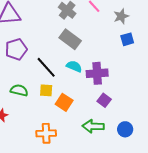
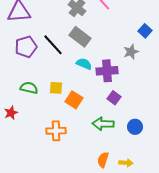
gray star: (121, 16) -> (131, 52), moved
blue square: (127, 39) -> (145, 31), moved, turned -32
black line: (46, 67) -> (53, 45), moved

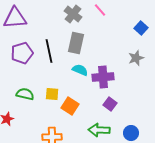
blue square: (145, 31) -> (141, 28), moved
gray rectangle: (80, 37) -> (76, 43), turned 65
black line: (53, 45) -> (49, 51), turned 30
gray star: (131, 52) -> (136, 58), moved

